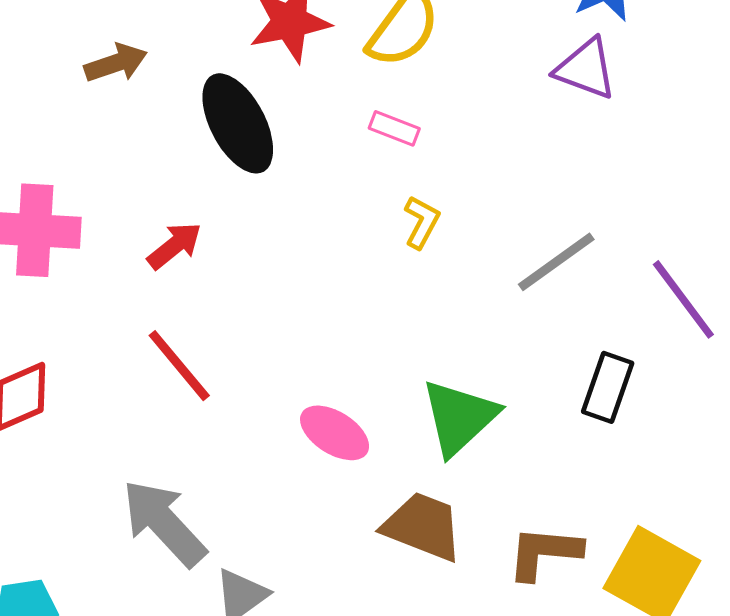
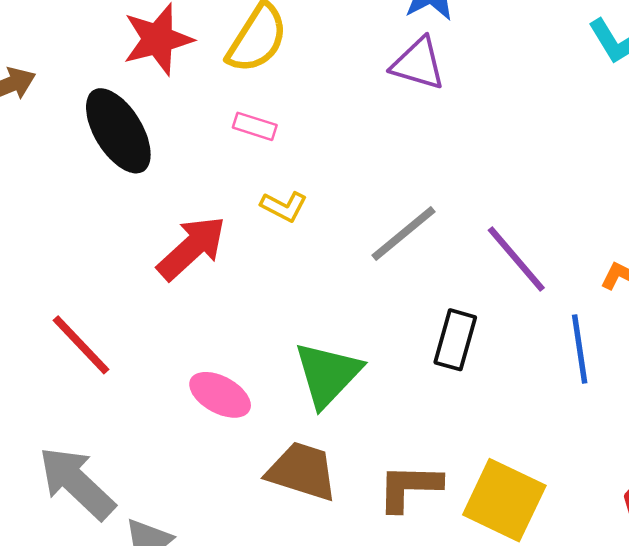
yellow L-shape: (422, 222) -> (284, 206), turned 93
red arrow: (174, 246) -> (192, 248), moved, size x1.5

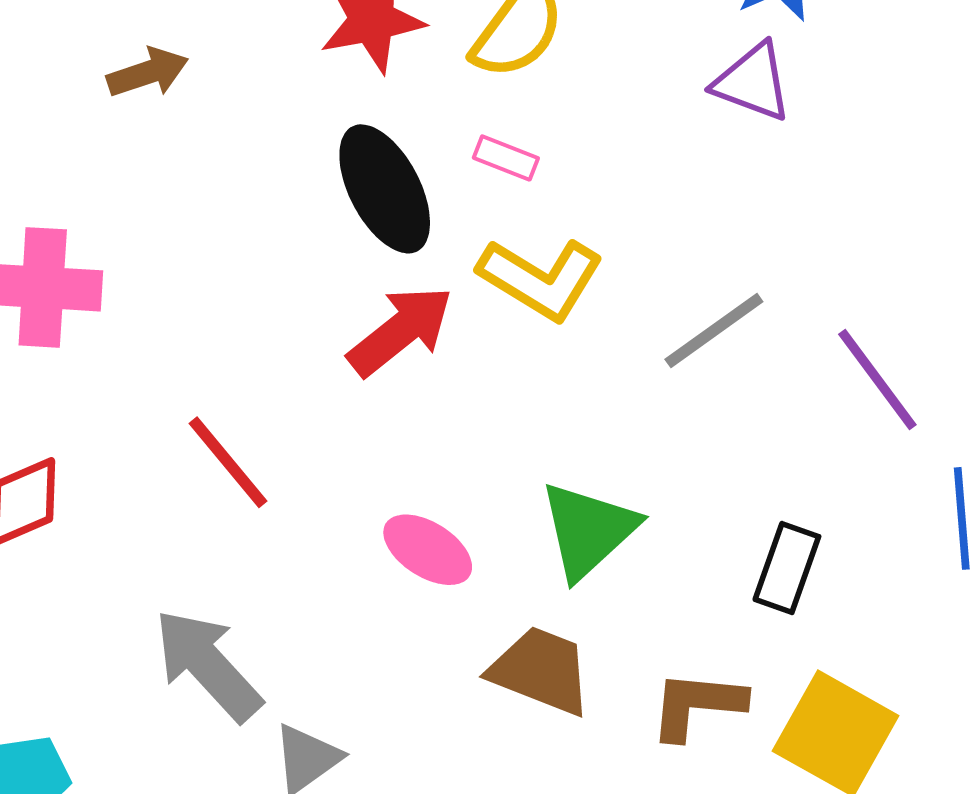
black ellipse: (118, 131) -> (385, 189), moved
yellow L-shape: (284, 206) -> (541, 279), size x1.8
black rectangle: (455, 340) -> (787, 568), moved

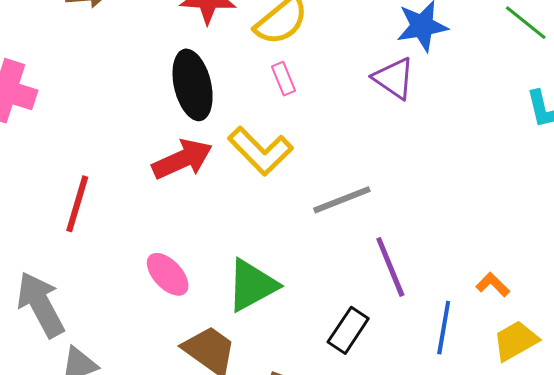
pink rectangle: (506, 158) -> (284, 79), moved, turned 32
purple line: (877, 380) -> (390, 267), moved
red line: (228, 462) -> (77, 204), turned 42

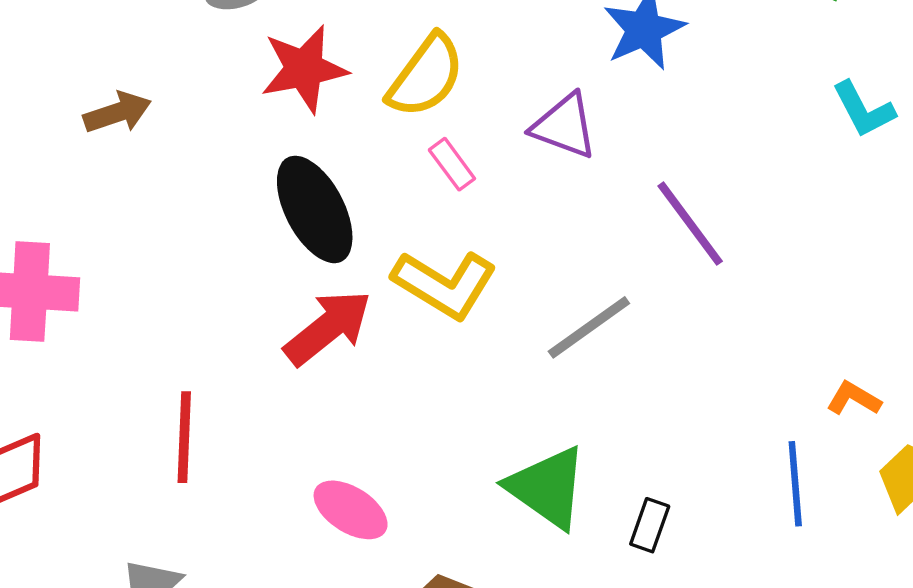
purple triangle: (394, 78) -> (564, 126), moved
purple line: (390, 267) -> (690, 224), moved
green triangle: (252, 285) -> (547, 487), moved, turned -42
black rectangle: (348, 330) -> (650, 525), size x0.7

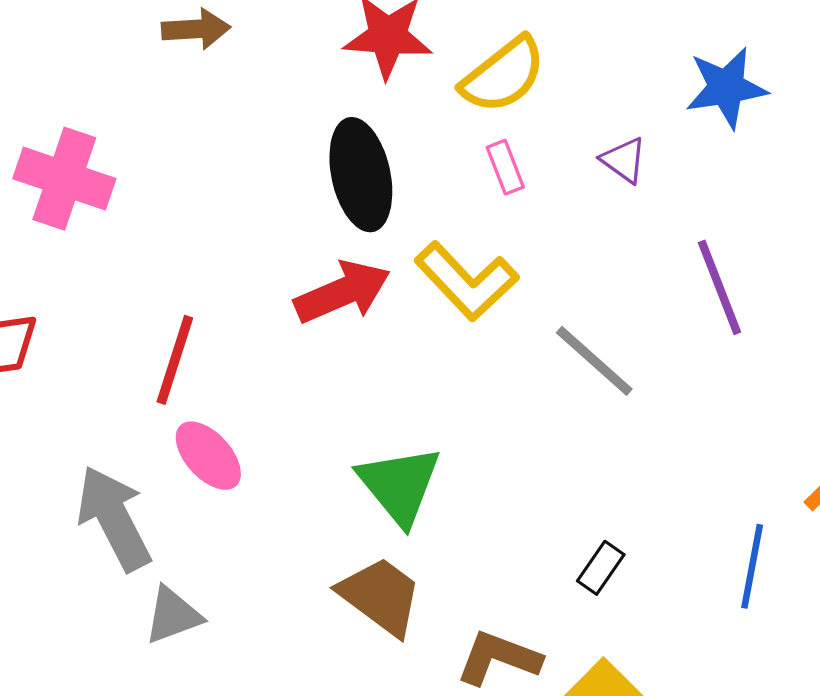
purple triangle: (564, 126) -> (624, 160), size x0.7
gray line: (589, 327) -> (594, 361), turned 62
green triangle: (547, 487) -> (399, 485), moved
pink ellipse: (351, 510) -> (208, 456), moved

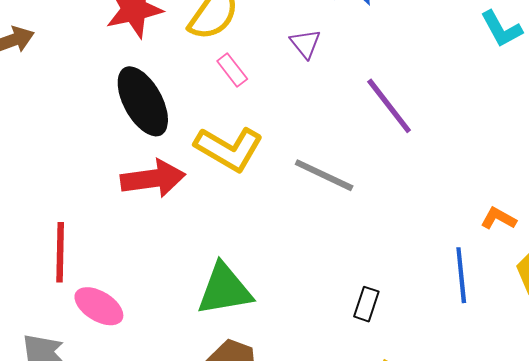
purple triangle: (624, 160) -> (305, 44), turned 32
red arrow: (342, 292) -> (153, 179), turned 32
green triangle: (399, 485) -> (225, 289), turned -44

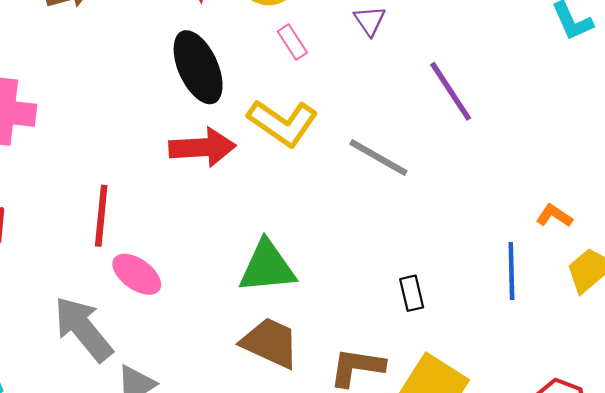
black rectangle: (366, 304) -> (412, 293), turned -36

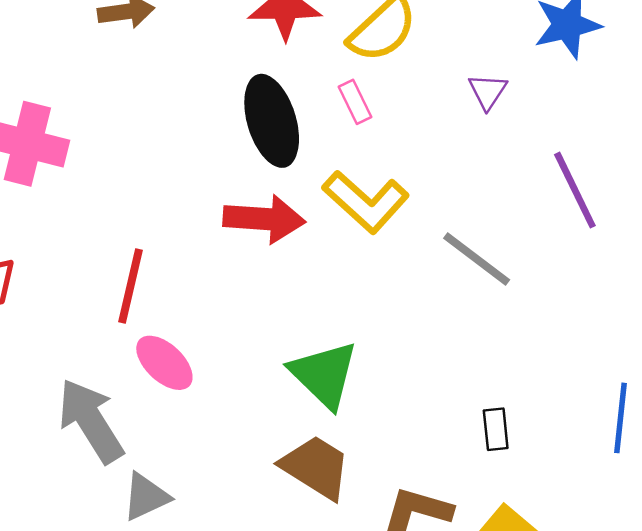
pink rectangle: (292, 42) -> (355, 102), moved
green triangle: (267, 267) -> (324, 374), turned 42

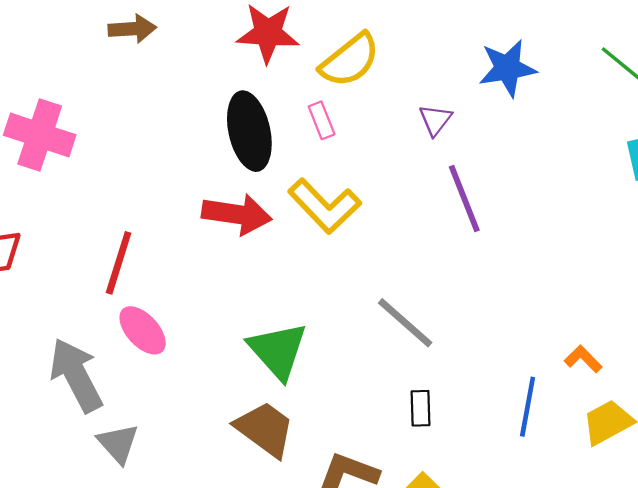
purple line: (575, 190) -> (464, 198), moved
gray line: (477, 259) -> (405, 323), moved
gray triangle: (146, 497) -> (118, 443), turned -51

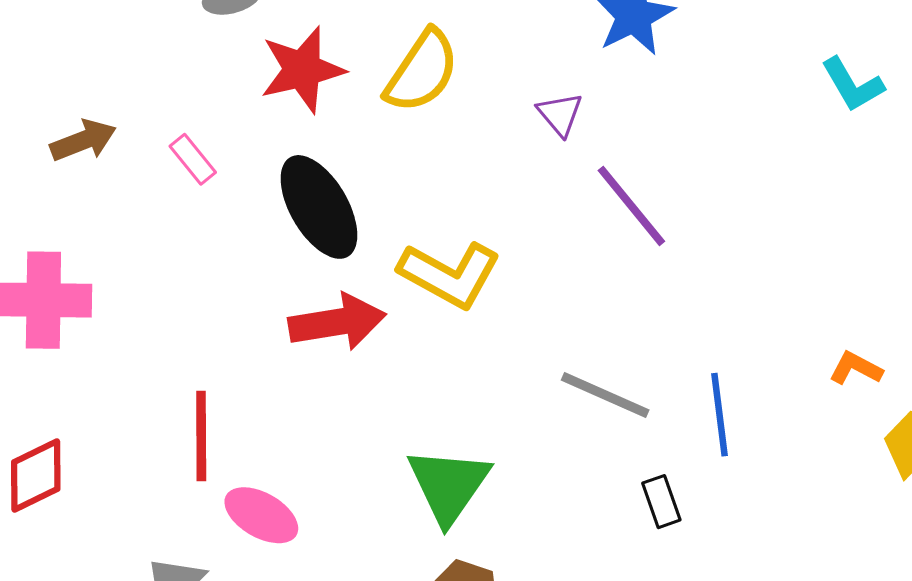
brown arrow: (132, 29) -> (83, 140), moved
pink rectangle: (322, 120) -> (193, 159), moved
green triangle: (278, 351) -> (449, 485), turned 34
blue line: (528, 407) -> (720, 415), moved

